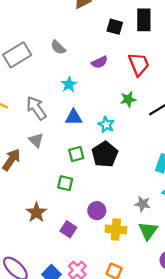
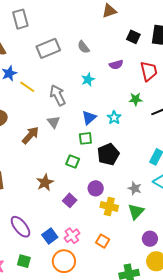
blue triangle: (74, 117) -> (89, 118), moved, turned -49
black pentagon: (105, 154) -> (108, 154), moved

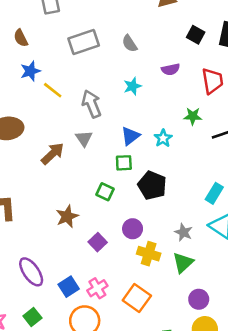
black pentagon: (108, 154) -> (152, 185), turned -30
orange square: (103, 241) -> (137, 298), size x1.5
green square: (24, 261) -> (32, 317), turned 32

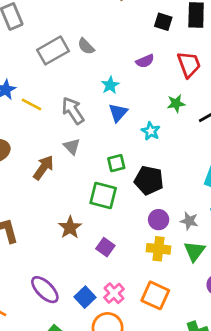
gray semicircle: (130, 43) -> (86, 46), moved
blue triangle: (130, 136) -> (118, 113), moved
green square: (105, 192) -> (103, 196), size x1.5
purple circle: (133, 229) -> (159, 220), moved

